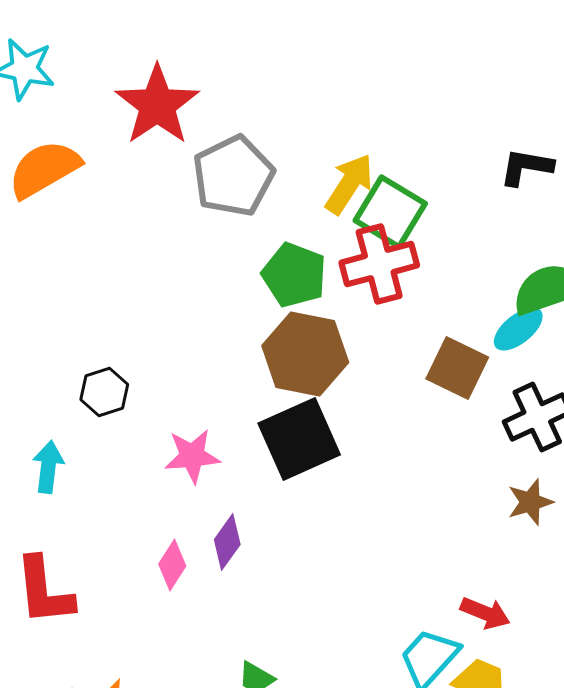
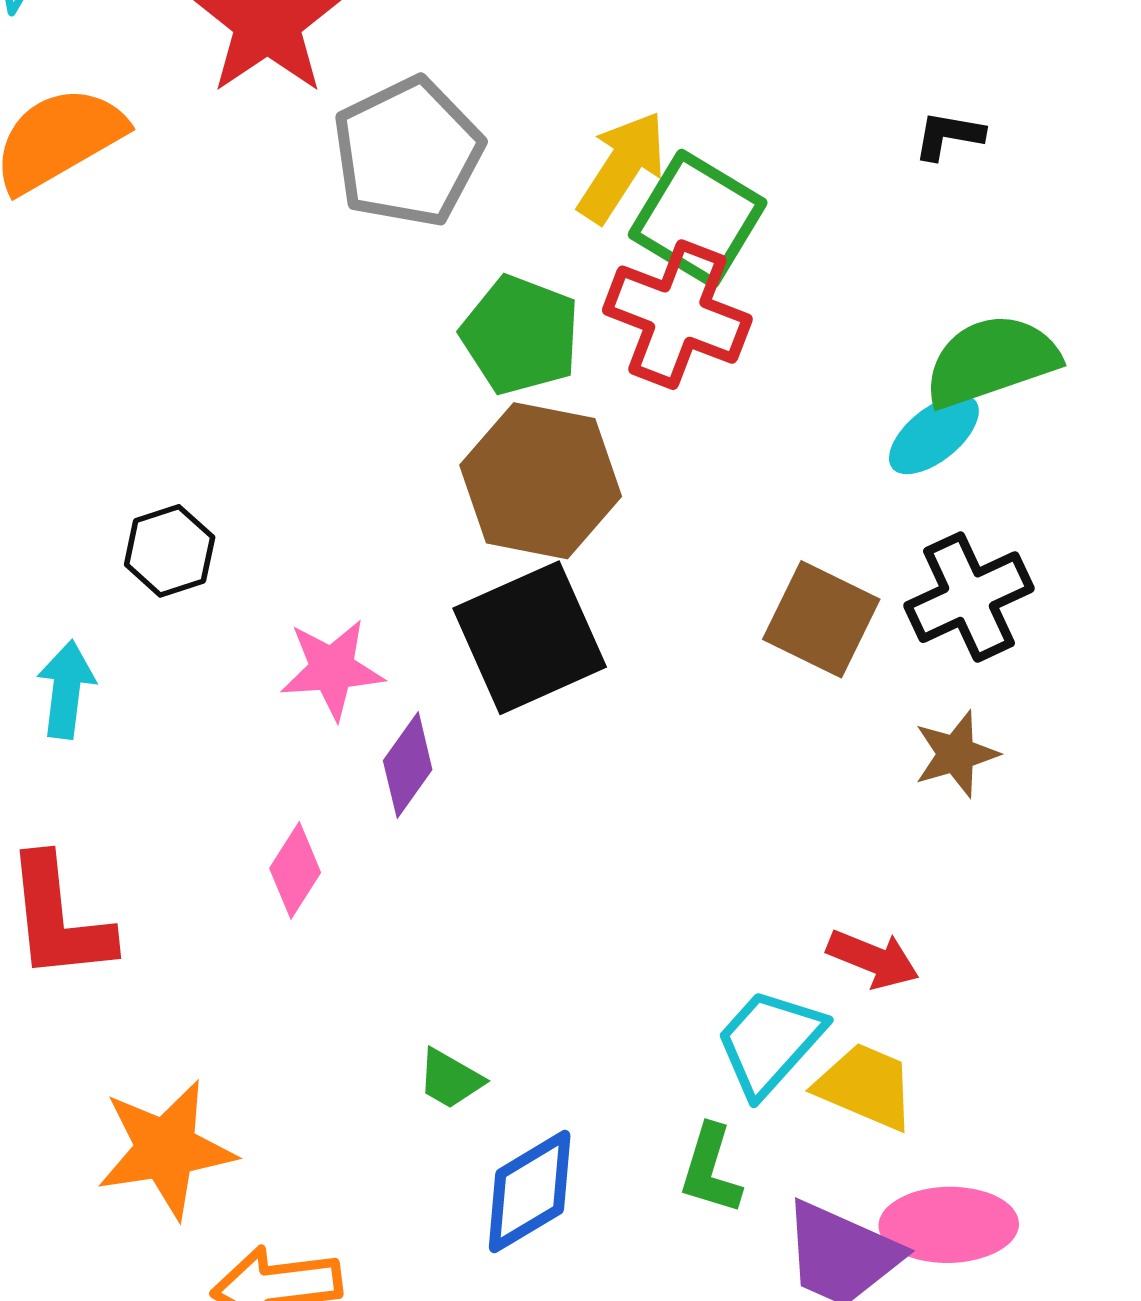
black L-shape: (526, 167) -> (949, 136), size x0.7
red cross: (379, 264) -> (677, 315), turned 36
brown square: (457, 368) -> (821, 619), moved
purple diamond: (227, 542) -> (408, 765), moved

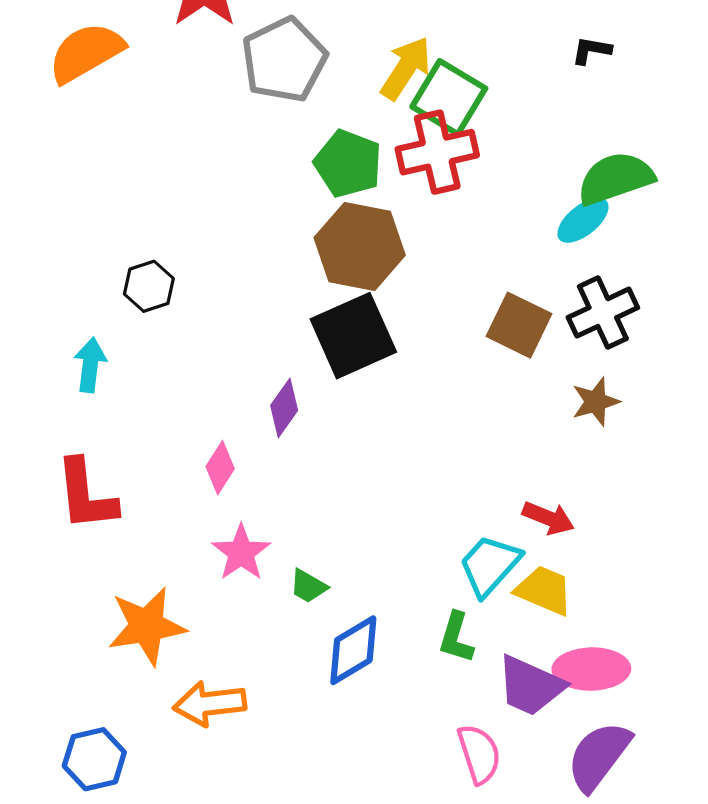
red cross: (677, 315) -> (437, 152), turned -34
pink star: (332, 669) -> (241, 553), moved, turned -30

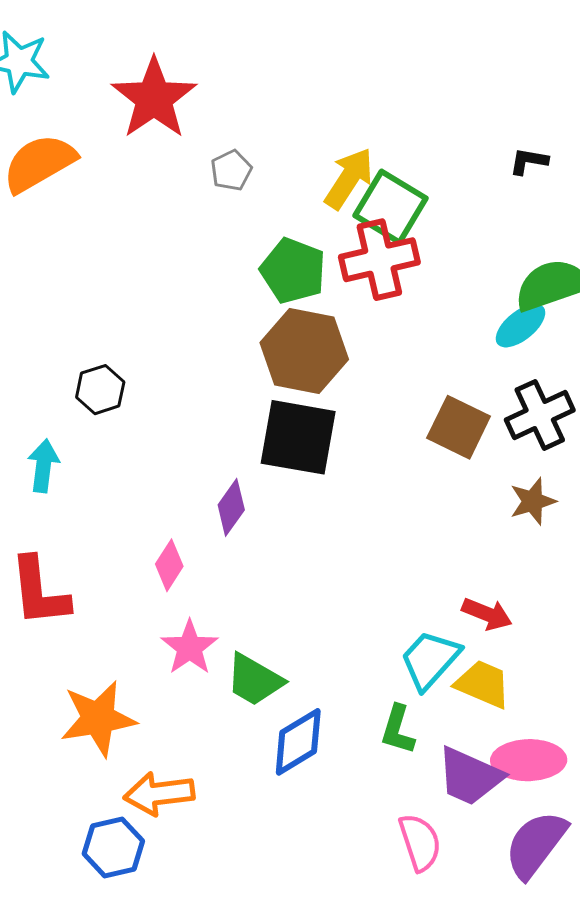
gray pentagon: (284, 60) -> (231, 170), size x0.5
black square: (353, 336) -> (298, 437), turned 34
green trapezoid: (308, 586) -> (254, 680), size x1.6
blue hexagon: (94, 759) -> (113, 847), moved

